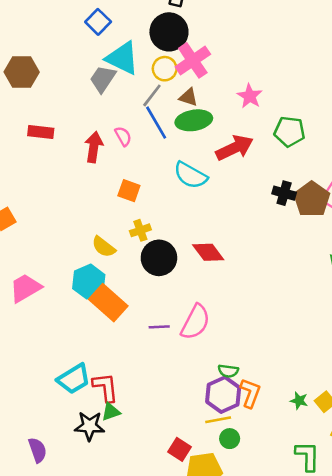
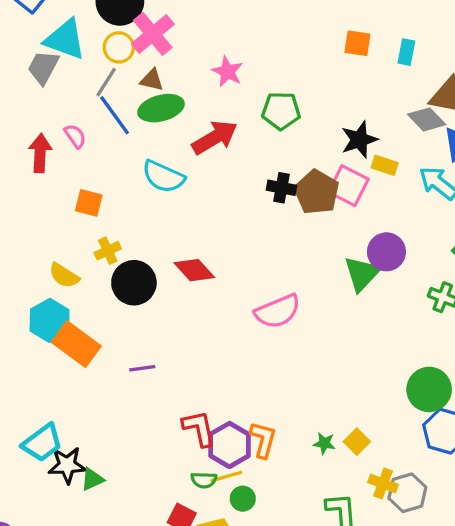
pink semicircle: (195, 322) -> (278, 311), moved, turned 45
green semicircle: (228, 371) -> (204, 480), moved
red L-shape: (105, 387) -> (199, 428), moved
black star: (90, 426) -> (67, 465), moved

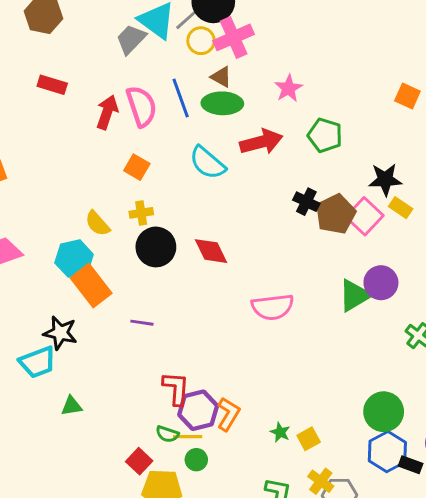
gray line: (106, 82) -> (188, 19), moved
pink semicircle: (75, 136) -> (142, 106), size x1.8
black star: (67, 465) -> (60, 333), moved

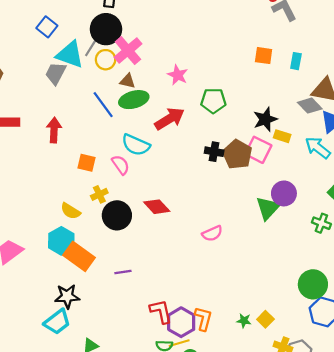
pink semicircle: (142, 106) -> (121, 165), moved, size x0.7
pink semicircle: (273, 307) -> (212, 233), size x0.7

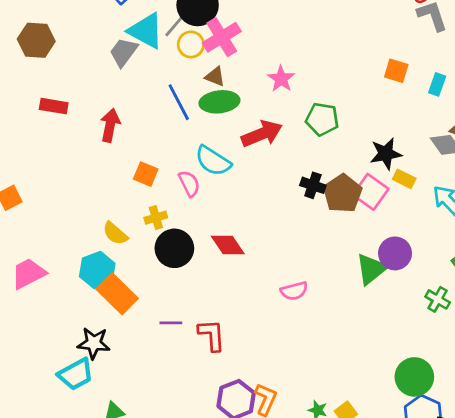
red L-shape: (161, 311) -> (212, 335), moved

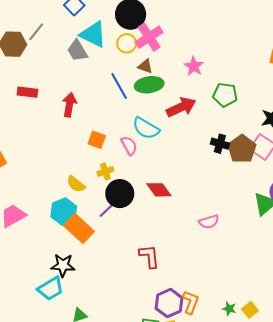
gray line: (175, 25) -> (36, 32), moved
gray trapezoid: (123, 52) -> (77, 51), turned -65
purple line: (171, 323) -> (106, 211), moved, turned -42

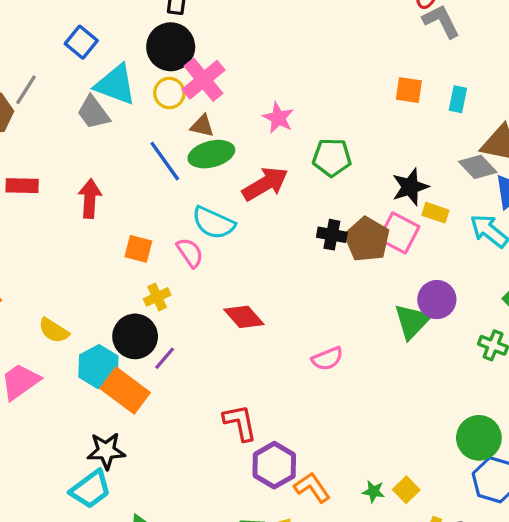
yellow semicircle: (76, 184) -> (54, 331), moved
black circle: (120, 194) -> (135, 336), moved
orange L-shape: (191, 302) -> (312, 487), turned -50
purple hexagon: (169, 303) -> (274, 465), moved

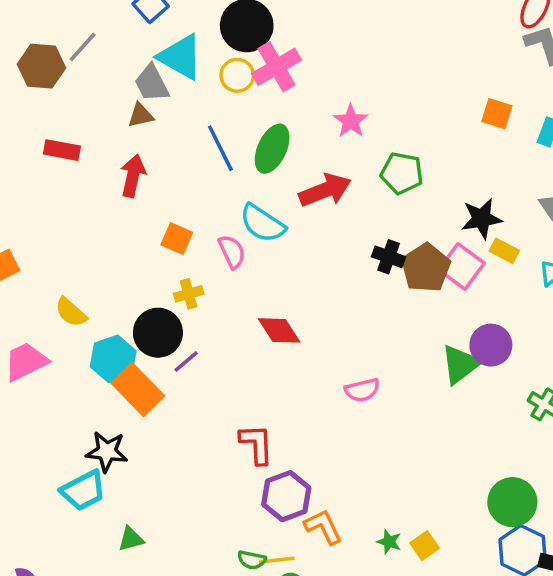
brown triangle: (202, 126) -> (141, 115), moved, turned -35
green ellipse: (211, 154) -> (272, 149), turned -60

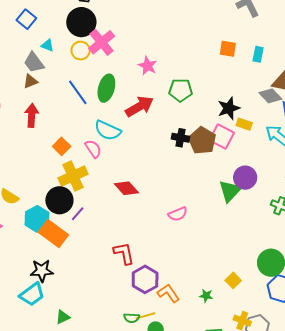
cyan triangle: (180, 57) -> (47, 45), size x0.5
orange square: (177, 239) -> (62, 146), turned 30
yellow cross: (189, 294) -> (73, 176), size x1.8
yellow square: (425, 546) -> (233, 280), moved

